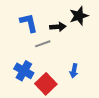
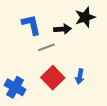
blue cross: (24, 71) -> (15, 87), moved
red square: (46, 84) -> (53, 78), moved

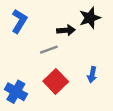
blue L-shape: (31, 25) -> (19, 21), moved, turned 45
blue arrow: (80, 77) -> (92, 75), moved

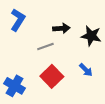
black star: (90, 18) -> (91, 36), moved, turned 30
blue arrow: (92, 75) -> (86, 70), turned -56

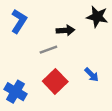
black star: (91, 36) -> (97, 17), moved

